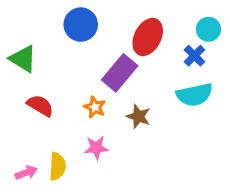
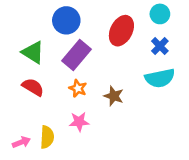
cyan circle: (208, 29) -> (160, 14), moved
green triangle: (23, 59) -> (33, 52), moved
purple rectangle: (120, 73) -> (77, 55), moved

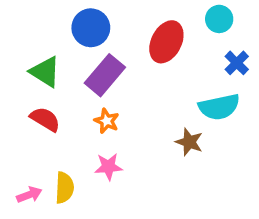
blue cross: (160, 46) -> (237, 63), moved
brown star: (114, 96) -> (189, 142), moved

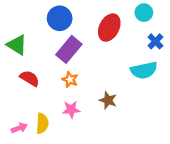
green triangle: (45, 72) -> (17, 45), moved
brown star: (189, 142) -> (108, 100), moved

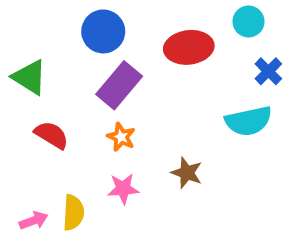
red ellipse: (109, 28) -> (189, 47), turned 56

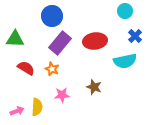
red ellipse: (189, 47) -> (95, 41), moved
green triangle: (30, 77) -> (15, 39), turned -30
orange star: (121, 137) -> (52, 69), moved

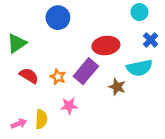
green triangle: (15, 39) -> (17, 43), turned -36
purple rectangle: (60, 43) -> (86, 71), moved
brown star: (94, 87) -> (117, 87), moved

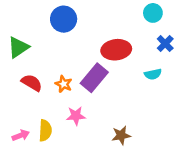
cyan semicircle: (139, 68) -> (153, 74), size x0.6
brown star: (117, 87) -> (121, 135), moved, turned -30

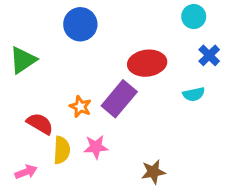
red semicircle: (32, 83) -> (40, 124), moved
yellow semicircle: (45, 130) -> (62, 150), moved

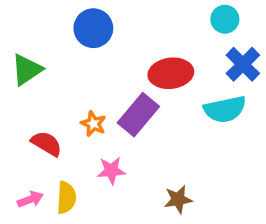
blue cross: (209, 55) -> (243, 64), size x1.4
cyan semicircle: (194, 94) -> (225, 109), size x1.6
yellow semicircle: (62, 150) -> (66, 198), moved

